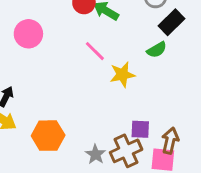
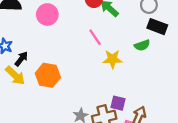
black rectangle: (171, 22) -> (157, 27), turned 54
orange hexagon: (48, 136) -> (48, 75), moved

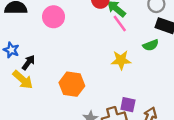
pink line: (95, 37) -> (120, 24), moved
orange hexagon: (48, 75) -> (72, 84), moved

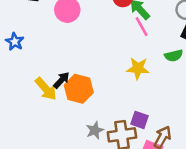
black arrow: (28, 63) -> (61, 80), moved
yellow arrow: (23, 80) -> (46, 89), moved

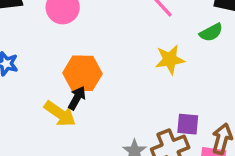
orange hexagon: (79, 89) -> (83, 73), moved

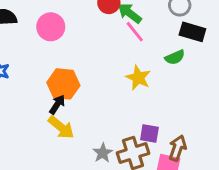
yellow star: (170, 60) -> (138, 78), turned 30
yellow arrow: (60, 114) -> (61, 127), moved

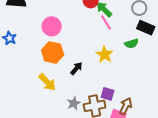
pink circle: (51, 27) -> (52, 26), moved
black arrow: (57, 104) -> (76, 68), moved

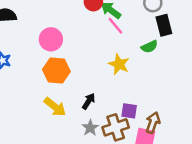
black rectangle: (146, 28) -> (164, 25), turned 60
black arrow: (76, 68) -> (89, 101), moved

